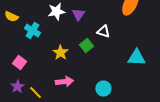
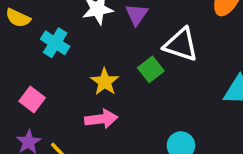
white triangle: (103, 32) -> (181, 45), size x1.5
pink arrow: (64, 82) -> (101, 119), moved

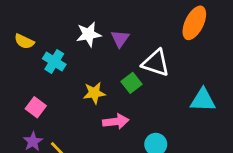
yellow star: (105, 82) -> (94, 93), turned 30
pink arrow: (101, 119) -> (116, 121), moved

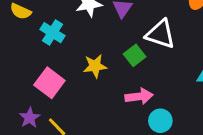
pink square: (36, 107) -> (49, 83), moved, size x1.4
pink arrow: (116, 121) -> (139, 96), moved

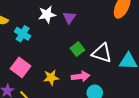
white triangle: (160, 34) -> (102, 53), moved
yellow star: (95, 66) -> (51, 77), moved

